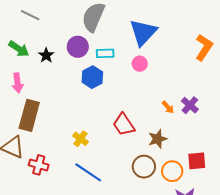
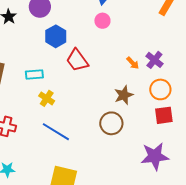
cyan rectangle: (105, 53) -> (34, 74), moved
red trapezoid: (124, 125) -> (77, 60), moved
orange circle: (172, 171) -> (160, 89), moved

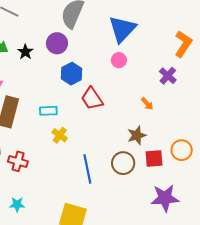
purple cross: (154, 60) -> (168, 76), moved
orange circle: (160, 89) -> (182, 150), moved
red square: (164, 115) -> (154, 159), moved
blue line: (56, 132) -> (87, 169), moved, turned 44

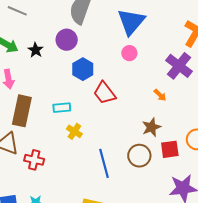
purple cross: (168, 76) -> (179, 66), size x1.5

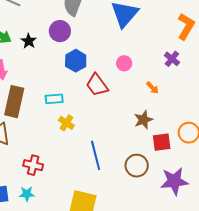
pink circle: (129, 53) -> (124, 63), moved
purple cross: (179, 66) -> (172, 59), size x0.6
brown circle: (139, 156) -> (137, 166), moved
red cross: (34, 160) -> (33, 165), moved

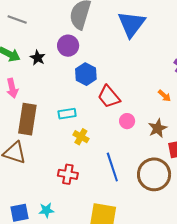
pink circle: (124, 63) -> (127, 121), moved
red cross: (33, 165) -> (68, 174), moved
brown circle: (137, 166) -> (154, 174), size x1.4

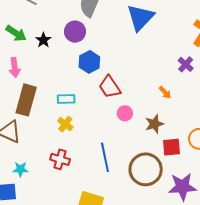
yellow cross: (81, 137) -> (65, 124), moved
cyan star: (46, 210) -> (20, 169), moved

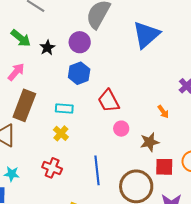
blue hexagon: (89, 62) -> (79, 73), moved
pink arrow: (15, 67) -> (16, 72), turned -138

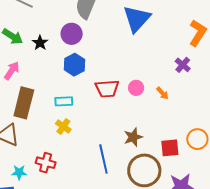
red trapezoid: (109, 101) -> (107, 89), turned -60
pink circle: (121, 129) -> (136, 88), moved
brown star: (150, 142) -> (133, 137), moved
red cross: (52, 168) -> (46, 163), moved

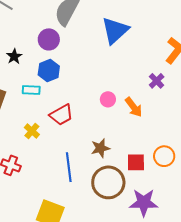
black star: (40, 43) -> (14, 56), moved
red trapezoid: (107, 89) -> (61, 115), moved, turned -30
orange arrow: (162, 93) -> (134, 107), size x1.5
cyan rectangle: (64, 101) -> (31, 90), moved

